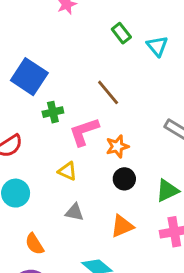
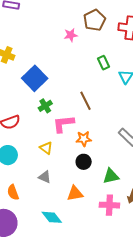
green cross: (53, 112) -> (45, 106), turned -32

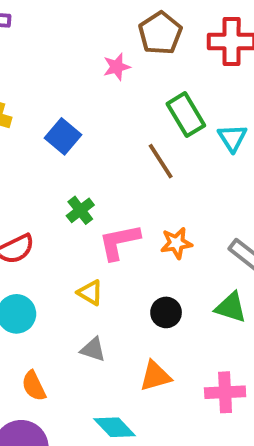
green rectangle: (103, 63) -> (186, 115), size x1.5
blue square: (35, 78) -> (63, 136), moved, size x0.7
brown line: (86, 101) -> (161, 161), moved
orange star: (84, 139) -> (176, 243), moved
green triangle: (111, 176) -> (231, 307), moved, turned 36

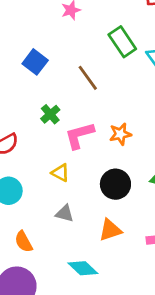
brown line: (161, 161) -> (88, 78), moved
black circle: (166, 312) -> (115, 184), size x1.4

